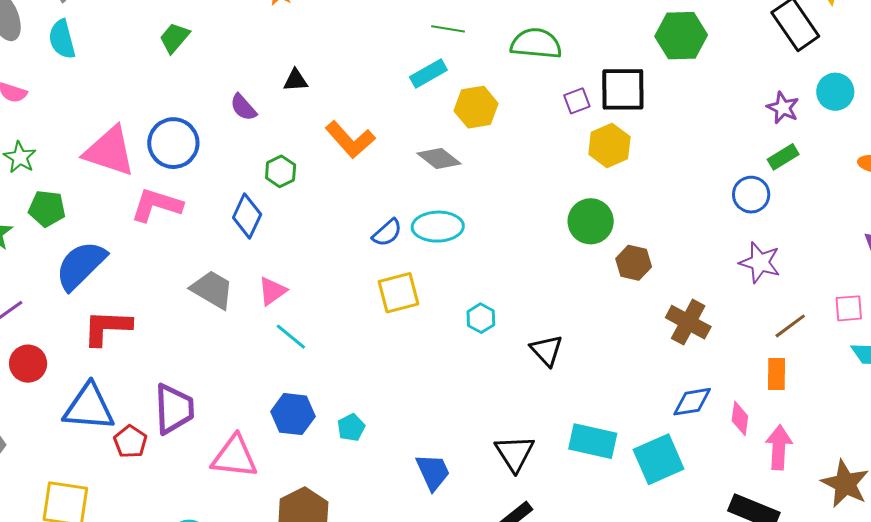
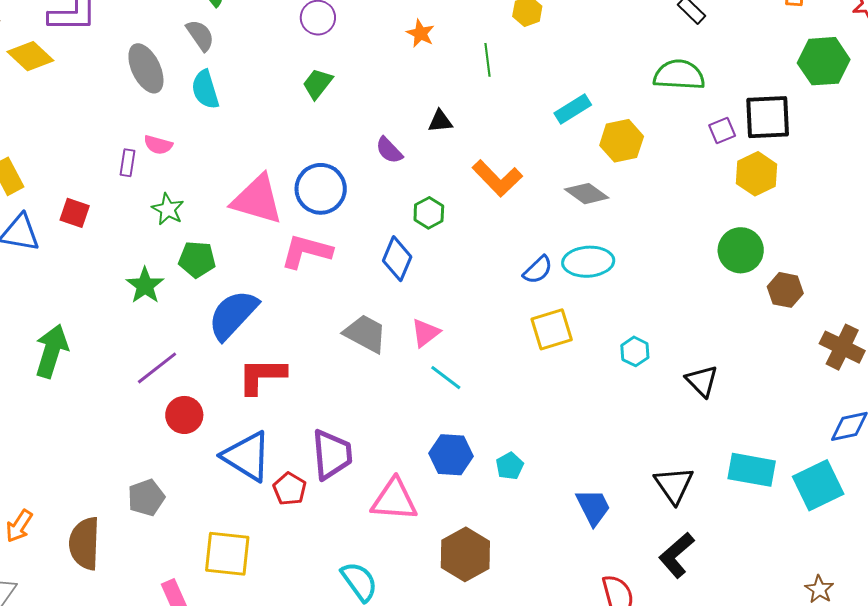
green line: (448, 29) -> (487, 60), moved, turned 76
blue triangle: (89, 407) -> (247, 456), turned 30

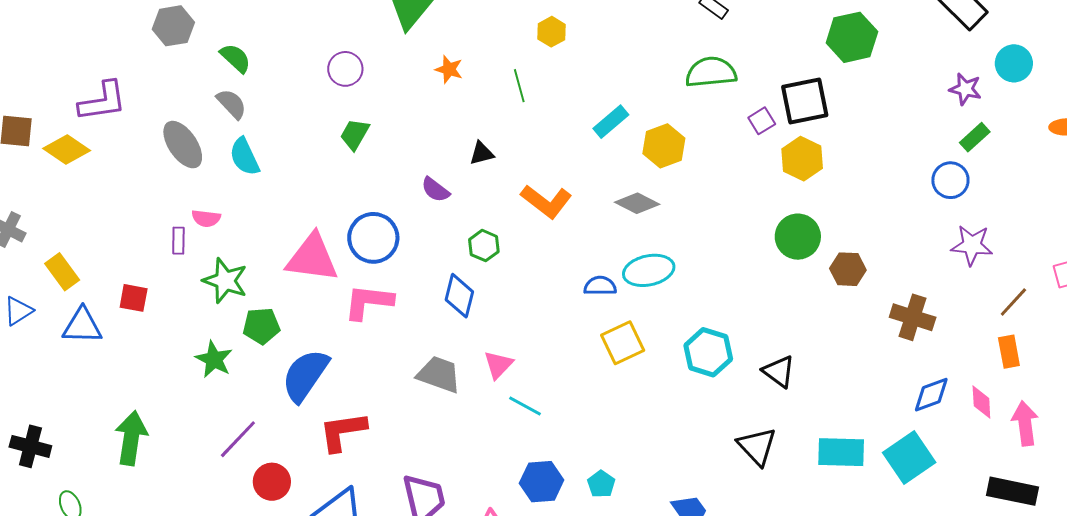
green star: (168, 209) -> (225, 281), size x1.4
blue semicircle: (538, 270) -> (600, 286), turned -128
cyan hexagon: (635, 351) -> (708, 352), size x1.6
black triangle: (674, 485) -> (757, 446), moved

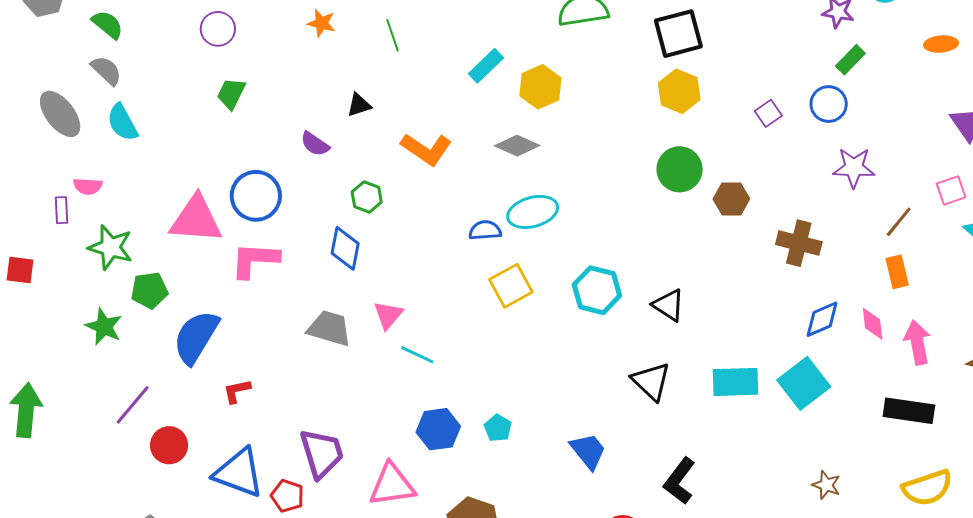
purple square: (762, 121) -> (768, 113), moved
red L-shape: (343, 431) -> (237, 391), size x0.6

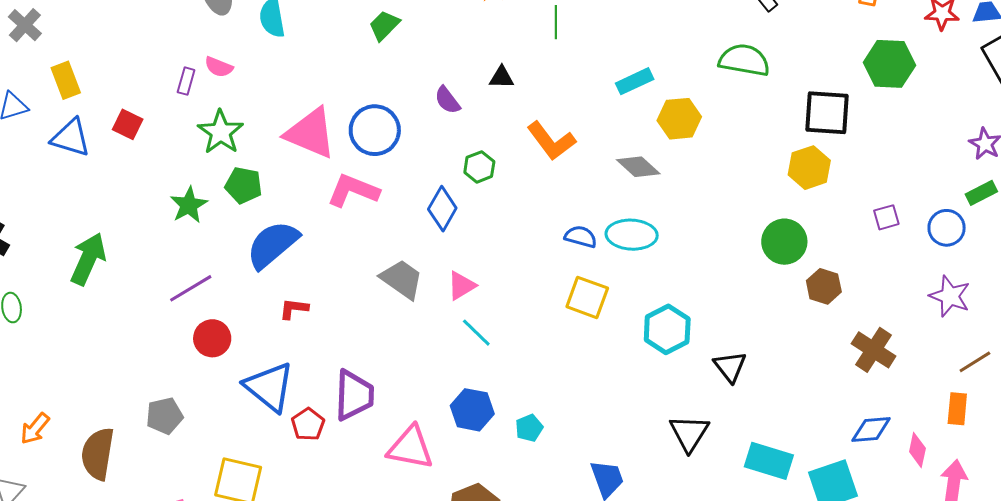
yellow square: (511, 286) -> (587, 297), turned 30

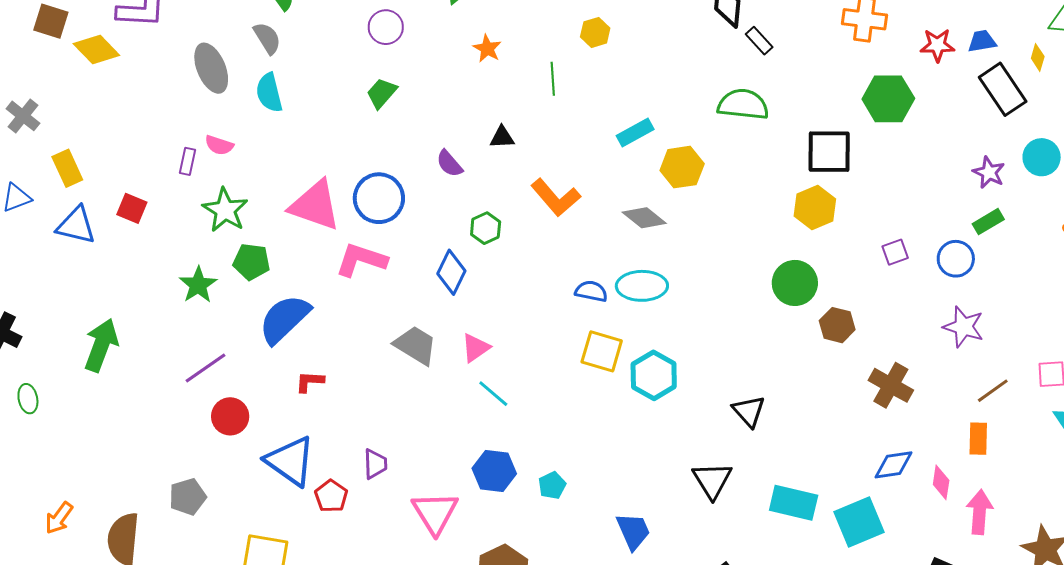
cyan hexagon: (667, 329) -> (654, 375), moved
purple trapezoid: (354, 395) -> (375, 464), size x0.6
pink triangle: (411, 448) -> (435, 513), turned 51

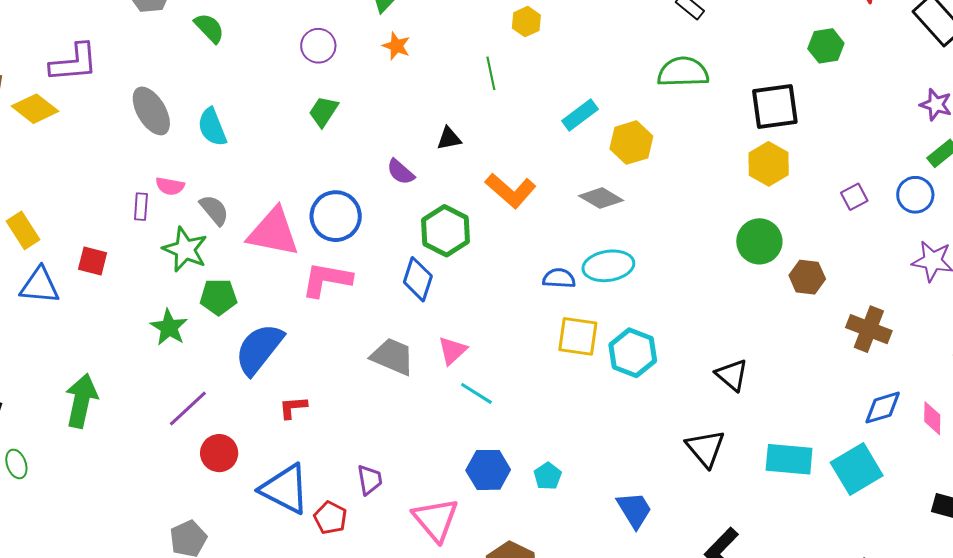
gray semicircle: (267, 38) -> (214, 210), moved
orange star: (487, 49) -> (396, 46), moved
green hexagon: (888, 99) -> (826, 46), size x0.7
green hexagon: (486, 228) -> (446, 231), size x1.6

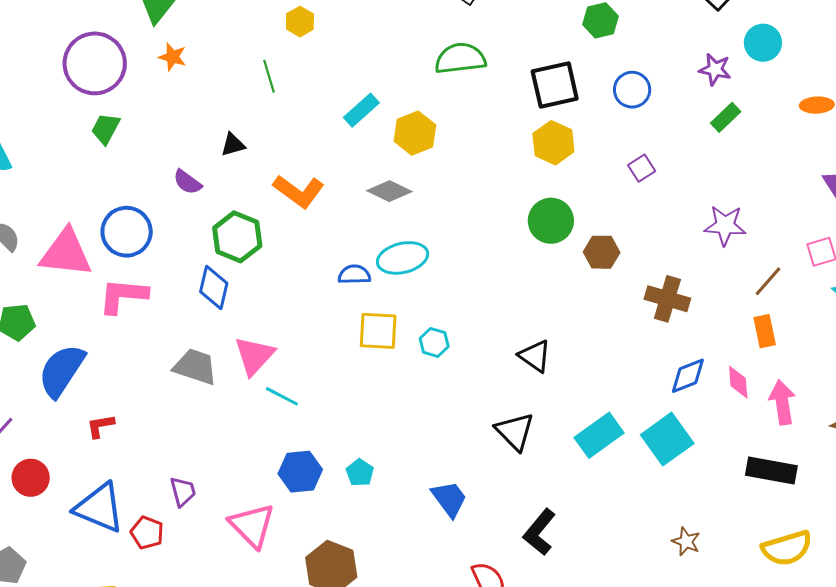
purple circle: (318, 46) -> (95, 63), size x1.8
blue circle: (915, 195) -> (632, 90), moved
pink triangle: (452, 351) -> (254, 356), size x1.4
cyan hexagon: (633, 353) -> (434, 342), size x0.6
cyan rectangle: (789, 459) -> (599, 435), turned -36

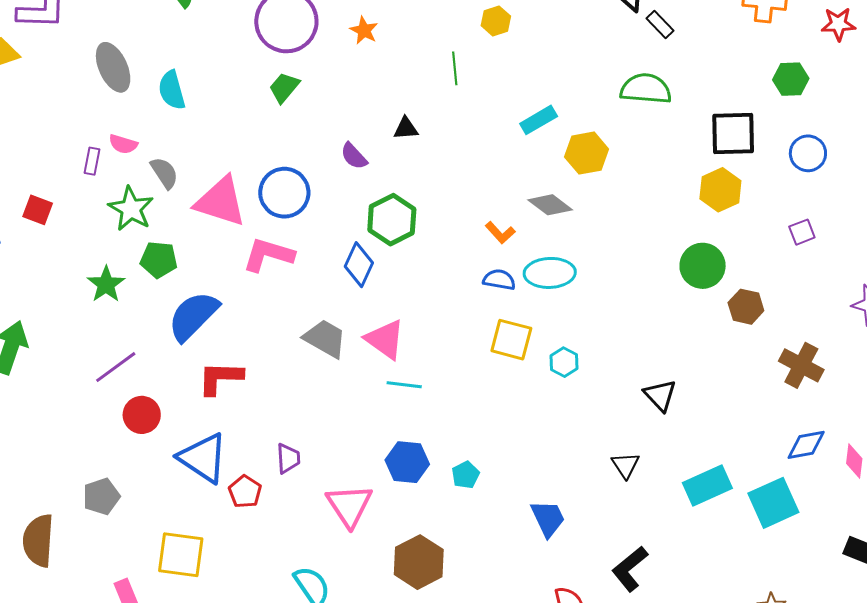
orange L-shape: (299, 191) -> (500, 233), moved, size x0.6
pink triangle: (254, 356) -> (385, 339), turned -48
cyan line: (282, 396) -> (404, 385), turned -32
red L-shape: (100, 426) -> (220, 378), size x1.6
black triangle: (515, 431) -> (625, 465), size x0.7

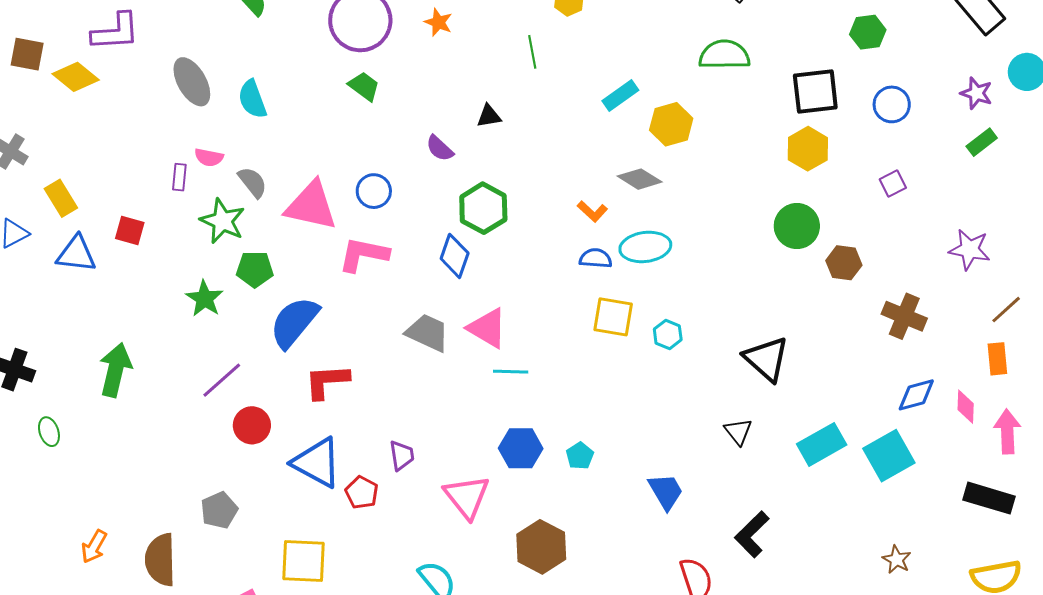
green trapezoid: (284, 87) -> (364, 86), turned 92
blue circle: (284, 193) -> (374, 191), size x0.7
black triangle: (660, 395) -> (766, 359), size x1.4

